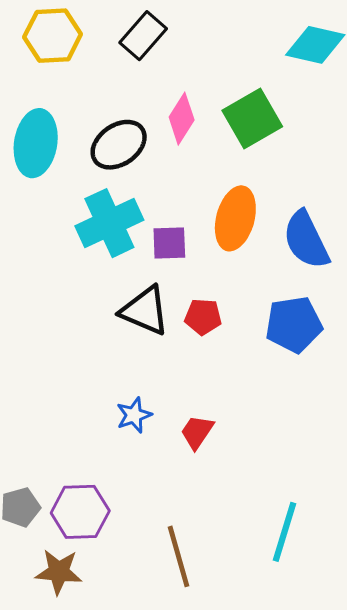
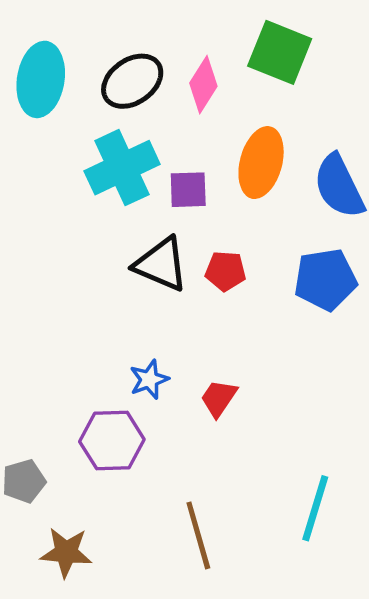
pink diamond: (182, 119) -> (203, 85), moved
green square: (252, 119) -> (280, 52), turned -38
purple hexagon: (80, 512) -> (112, 440), moved

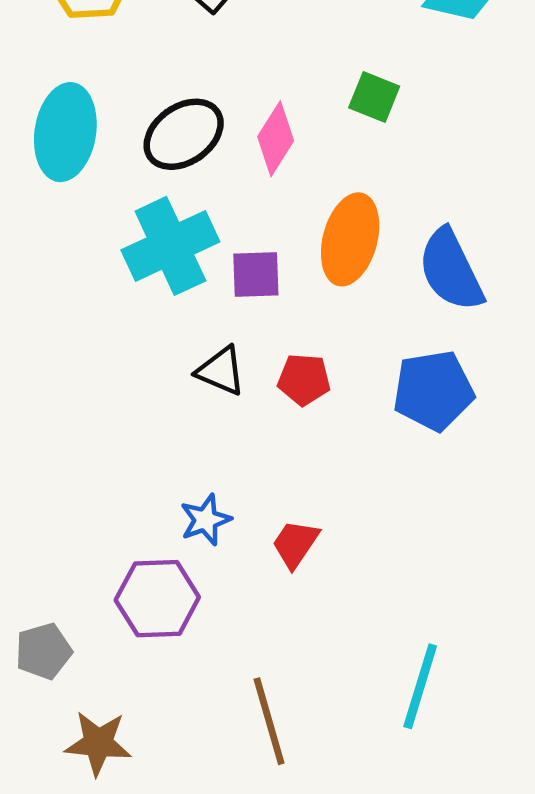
green square: (280, 52) -> (374, 97), size x0.6
black triangle: (161, 264) -> (221, 371), size x0.7

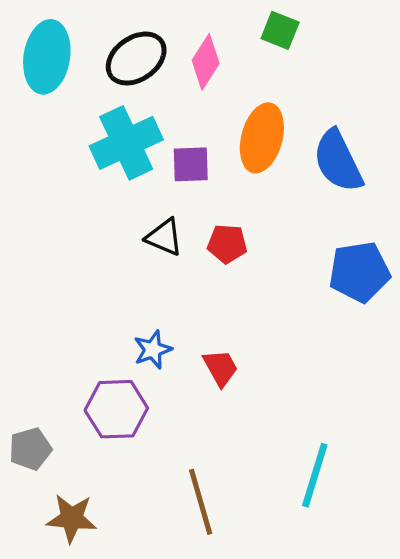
blue pentagon: (433, 391) -> (359, 272), moved
red trapezoid: (295, 544) -> (221, 368), turned 117

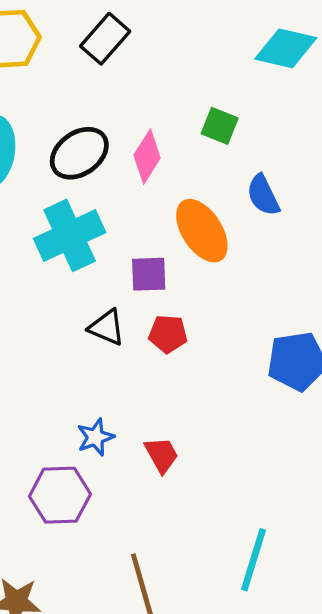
orange ellipse: (262, 138) -> (202, 231), turned -48
blue semicircle: (338, 161) -> (263, 195), moved, size x0.7
purple square: (191, 164) -> (149, 274), moved

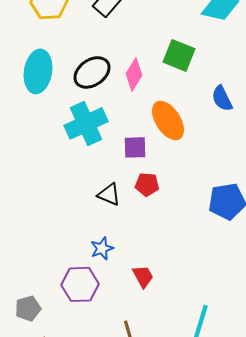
green square: (220, 126) -> (179, 55), size x1.4
blue semicircle: (263, 195) -> (222, 98), moved
black triangle: (107, 327) -> (109, 194), moved
red trapezoid: (162, 455) -> (143, 276), moved

